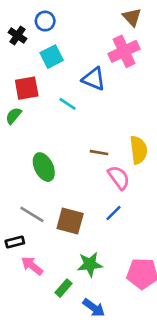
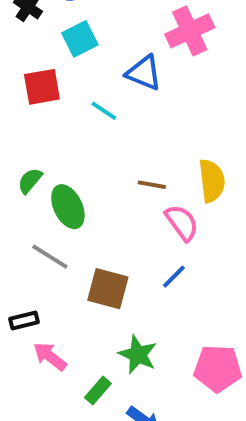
green semicircle: (14, 116) -> (30, 181), moved
gray line: (32, 214) -> (50, 257), moved
green star: (90, 264) -> (138, 355), turned 30

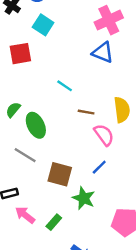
cyan square: (80, 39) -> (43, 25), turned -30
blue triangle: (144, 73) -> (103, 52), moved
cyan line: (104, 111) -> (65, 86), moved
green star: (138, 355) -> (84, 198), moved
green rectangle: (98, 390) -> (54, 222), moved

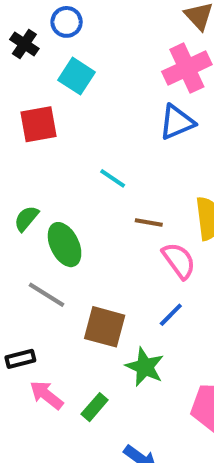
blue triangle: (103, 52) -> (177, 122), turned -45

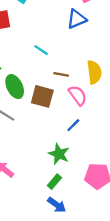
brown square: (105, 327) -> (42, 96), moved
green rectangle: (95, 407) -> (54, 182), moved

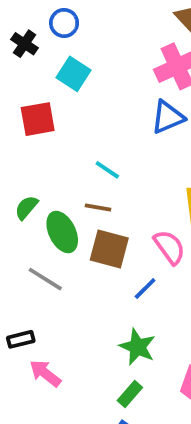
brown line: (61, 74) -> (98, 208), moved
blue line: (73, 125) -> (145, 289), moved

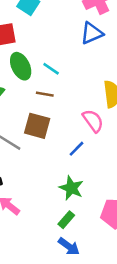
green ellipse: (62, 232) -> (21, 66), moved
brown square: (109, 249) -> (37, 126), moved

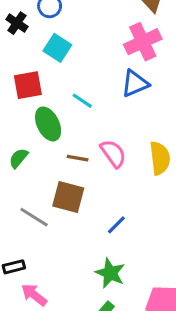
cyan line: (51, 69) -> (82, 101), moved
pink semicircle: (93, 121) -> (113, 153), moved

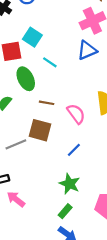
cyan square: (57, 48) -> (32, 37), moved
pink semicircle: (113, 153) -> (76, 114), moved
gray line: (34, 217) -> (16, 144), turned -55

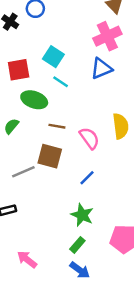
cyan square: (32, 37) -> (53, 57), moved
green ellipse: (26, 79) -> (34, 100), turned -45
pink arrow: (16, 199) -> (27, 259), moved

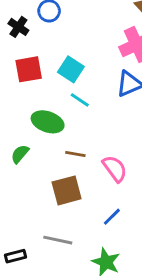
red square: (19, 70) -> (29, 69), moved
brown square: (50, 156) -> (67, 190), turned -30
gray line: (23, 172) -> (58, 240), moved, turned 35

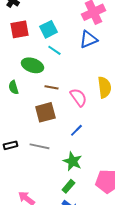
cyan square: (71, 69) -> (48, 29), turned 30
green semicircle: (20, 154) -> (13, 87), turned -56
black rectangle: (15, 256) -> (10, 145), moved

